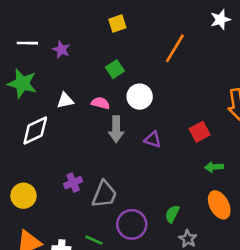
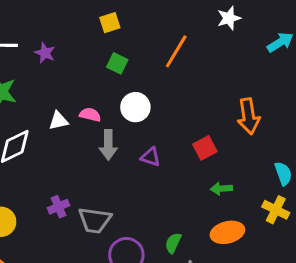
green square: (115, 69) -> (117, 63), moved, turned -30
white triangle: (65, 100) -> (58, 121), moved
gray trapezoid: (104, 194) -> (95, 220), turned 76
orange ellipse: (219, 205) -> (227, 232), turned -76

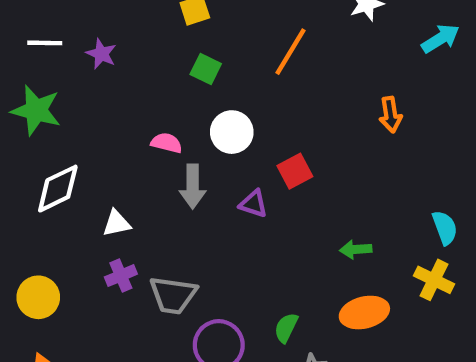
orange arrow: (249, 116) -> (390, 115), moved, size x0.7
white triangle: (58, 121) -> (117, 223), moved
red square: (205, 148) -> (295, 171), moved

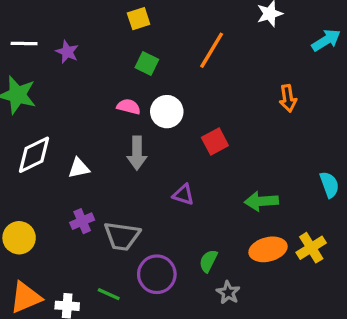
pink semicircle: (167, 143) -> (129, 107), moved
purple triangle: (254, 204) -> (183, 195), moved
white triangle: (117, 223) -> (79, 168), moved
green arrow: (356, 249) -> (261, 201), size x1.4
yellow cross: (434, 280) -> (311, 248), moved, turned 32

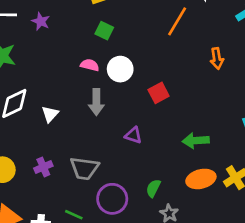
orange line: (212, 50) -> (177, 21), moved
white triangle: (79, 168) -> (50, 114), turned -36
purple cross: (82, 221) -> (43, 167), moved

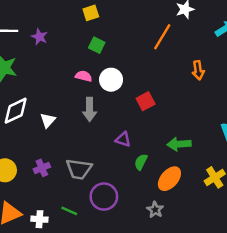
orange ellipse: (201, 179) -> (169, 179), moved, turned -35
green semicircle: (153, 188) -> (141, 162), moved

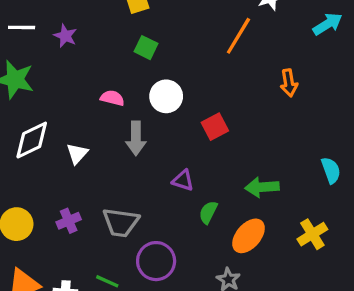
pink semicircle: (84, 76) -> (112, 98), moved

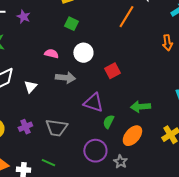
orange arrow: (289, 83) -> (167, 43), moved
gray arrow: (136, 138) -> (65, 78), turned -84
purple triangle: (183, 180) -> (93, 103), size x1.5
purple circle: (156, 261) -> (95, 151), moved

